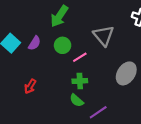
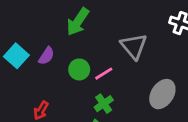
green circle: (63, 45) -> (79, 69), moved
green cross: (80, 81) -> (104, 104), turned -32

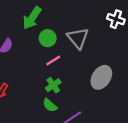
green circle: (79, 69) -> (48, 38), moved

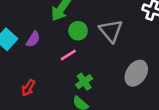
pink line: (53, 61) -> (68, 55), moved

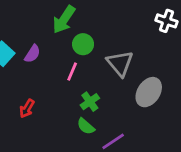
gray triangle: (111, 31) -> (120, 63), moved
pink line: (68, 55) -> (72, 72), turned -35

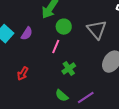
gray triangle: (120, 63) -> (97, 30), moved
green semicircle: (86, 126) -> (62, 96), moved

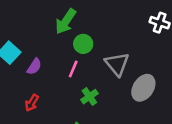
gray triangle: (97, 30) -> (117, 64), moved
purple semicircle: (27, 34) -> (34, 66), moved

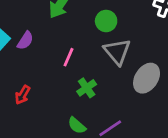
green circle: (83, 44) -> (106, 21), moved
purple semicircle: (34, 66) -> (25, 41), moved

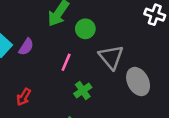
green circle: (106, 21) -> (85, 29), moved
gray ellipse: (147, 78) -> (138, 82), turned -60

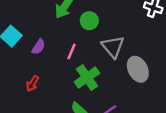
purple semicircle: (26, 47) -> (38, 47), moved
green cross: (83, 91) -> (87, 78), size x1.5

